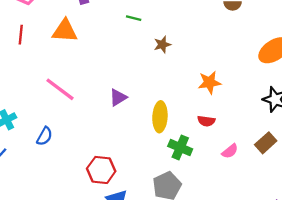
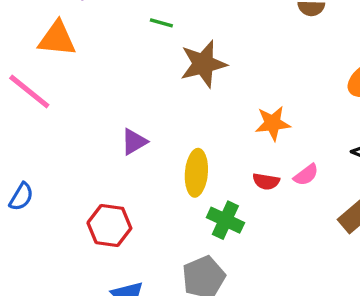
brown star: (162, 45) -> (203, 64), size x1.8
pink line: (60, 89) -> (29, 91), moved
pink semicircle: (230, 151) -> (306, 175), moved
red hexagon: (101, 170) -> (109, 225), moved

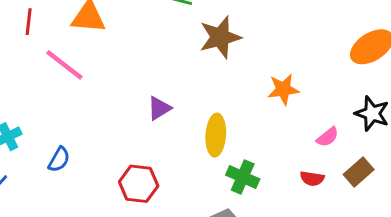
pink semicircle: (306, 175) -> (328, 137), moved
red semicircle: (266, 181) -> (312, 179), moved

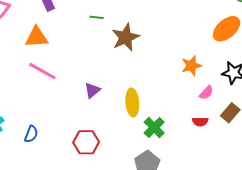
pink line: (64, 65) -> (42, 71), moved
orange star: (283, 89) -> (191, 66), moved
green cross: (243, 177) -> (154, 127), turned 30

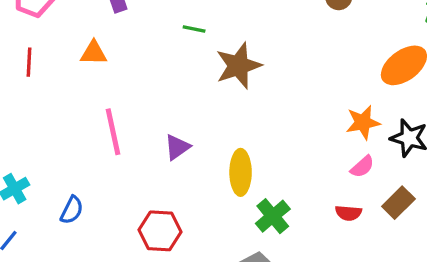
orange triangle: (37, 37) -> (94, 53), size x0.7
orange star: (191, 66) -> (363, 122), moved
pink line: (42, 71) -> (113, 132), moved, turned 44

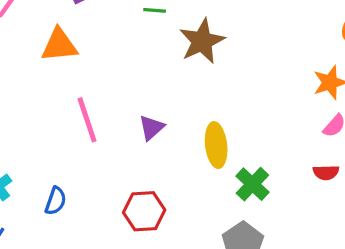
orange triangle: (94, 53) -> (59, 45), size x1.4

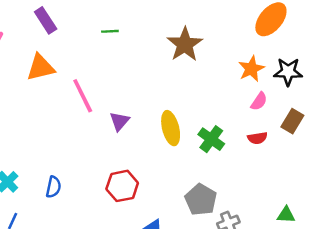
brown star: (202, 41) -> (185, 44), moved
pink line: (87, 120) -> (83, 96), moved
green cross: (252, 184) -> (211, 139), moved

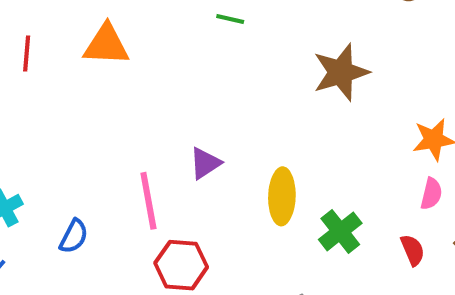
pink line: (83, 96) -> (148, 201), moved
pink semicircle: (259, 101) -> (431, 194), turned -36
red semicircle: (257, 138) -> (413, 250), turned -120

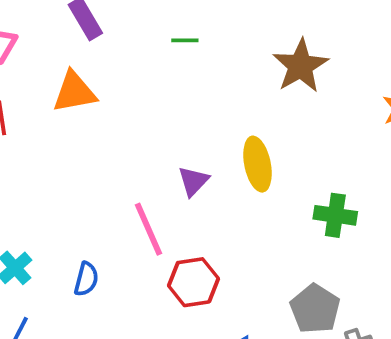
yellow ellipse: (282, 196) -> (257, 164), moved
green cross: (340, 231) -> (335, 215), turned -30

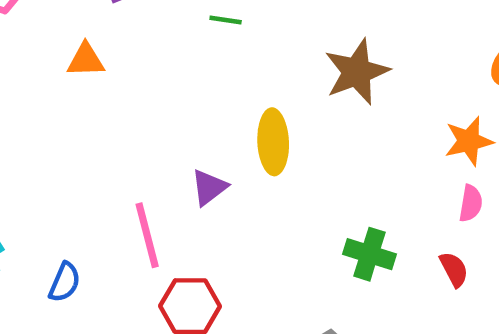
orange triangle: (74, 92) -> (86, 60), size x0.7
yellow ellipse: (257, 164) -> (273, 142), moved

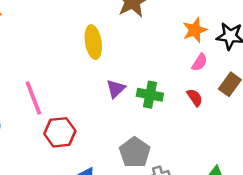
purple triangle: (209, 187) -> (116, 89), moved
pink semicircle: (471, 203) -> (199, 62), turned 30

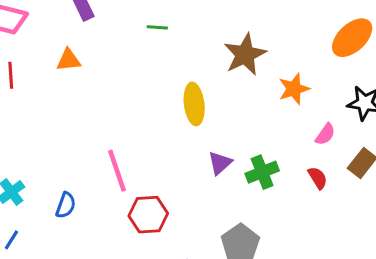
orange star: (195, 30) -> (294, 89), moved
green cross: (150, 95) -> (262, 172), turned -35

